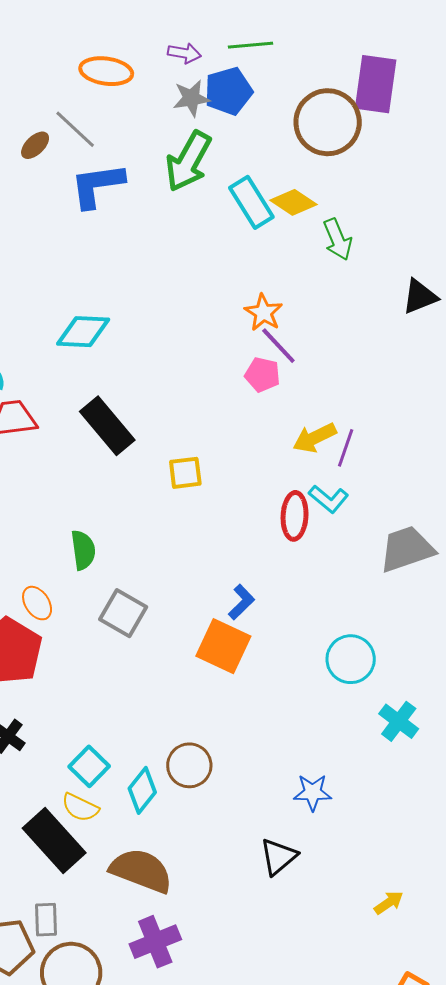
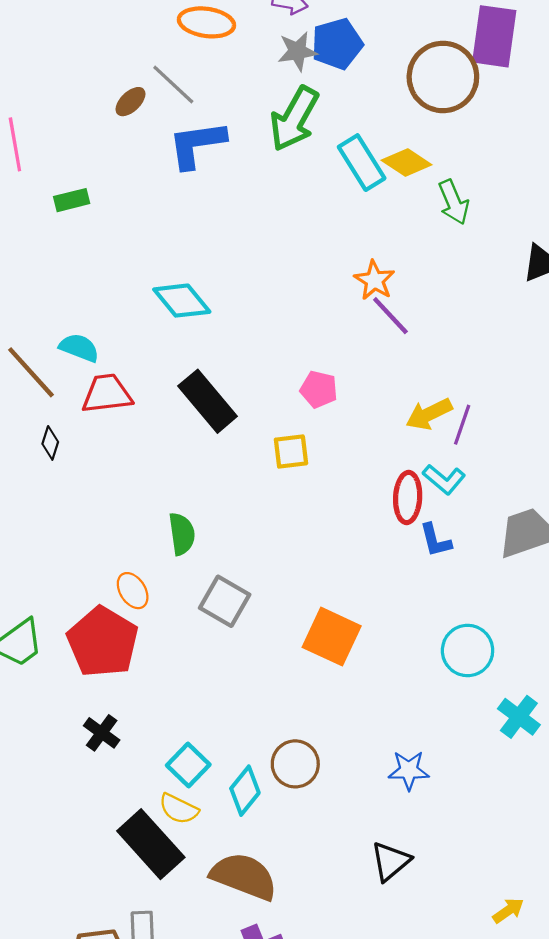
cyan diamond: (83, 332) -> (182, 301), turned 48
pink pentagon: (262, 375) -> (319, 389), moved
blue L-shape: (241, 602) -> (435, 540), moved, turned 120
blue star: (313, 792) -> (409, 770), moved

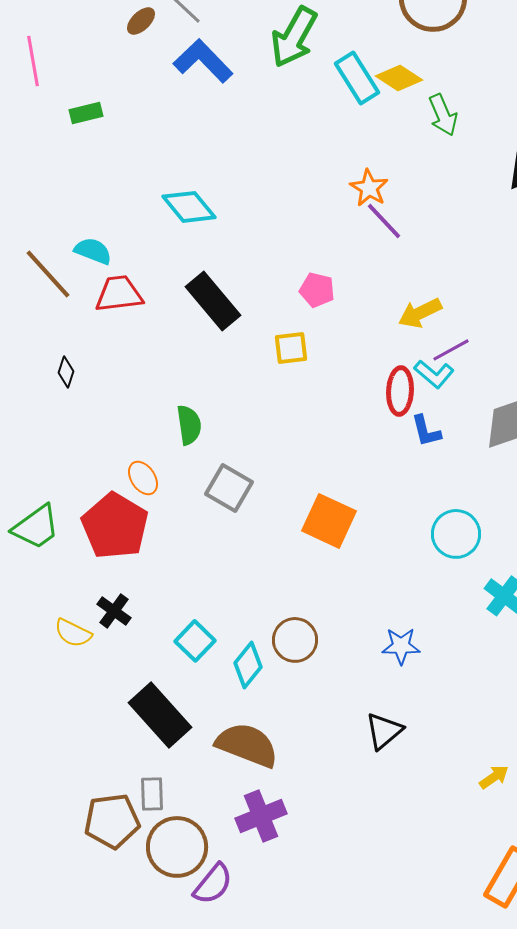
blue L-shape: (197, 144) -> (203, 61), turned 54
purple line: (462, 425) -> (451, 350), moved, turned 42
black diamond: (50, 443) -> (66, 372), moved
yellow semicircle: (179, 809) -> (73, 633), moved

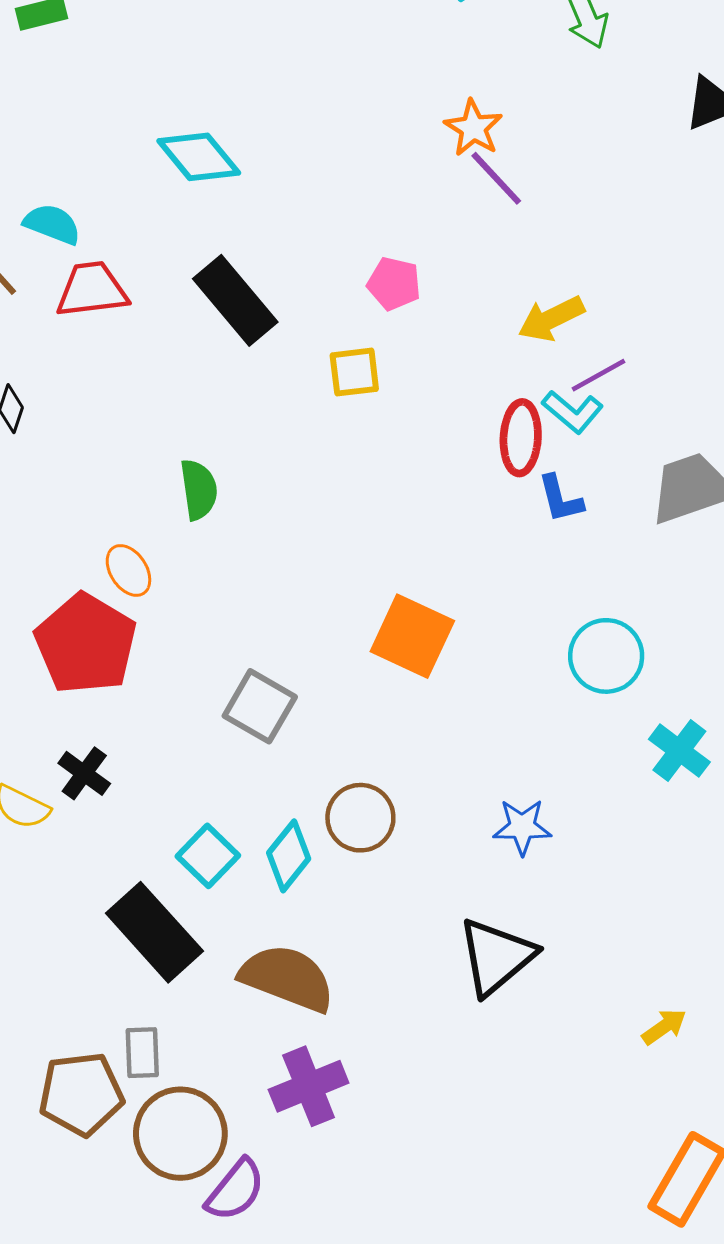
gray square: (229, 488) -> (260, 706), moved
cyan square: (195, 641) -> (208, 856), moved
black triangle: (384, 731) -> (496, 957), size x1.4

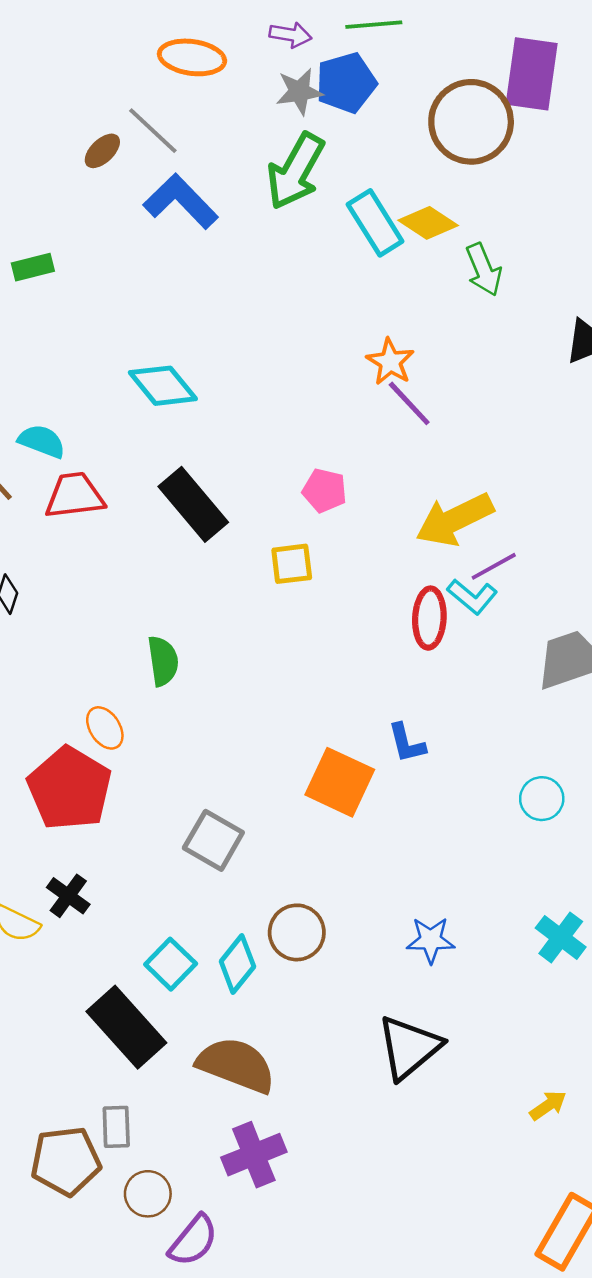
yellow arrow: (551, 319) -> (455, 520), size x1.4
blue L-shape: (560, 499) -> (407, 743), moved
cyan circle: (606, 656) -> (542, 799), moved, size x0.7
cyan cross: (679, 751) -> (561, 937), moved
brown circle: (180, 1134) -> (148, 1194), size x0.6

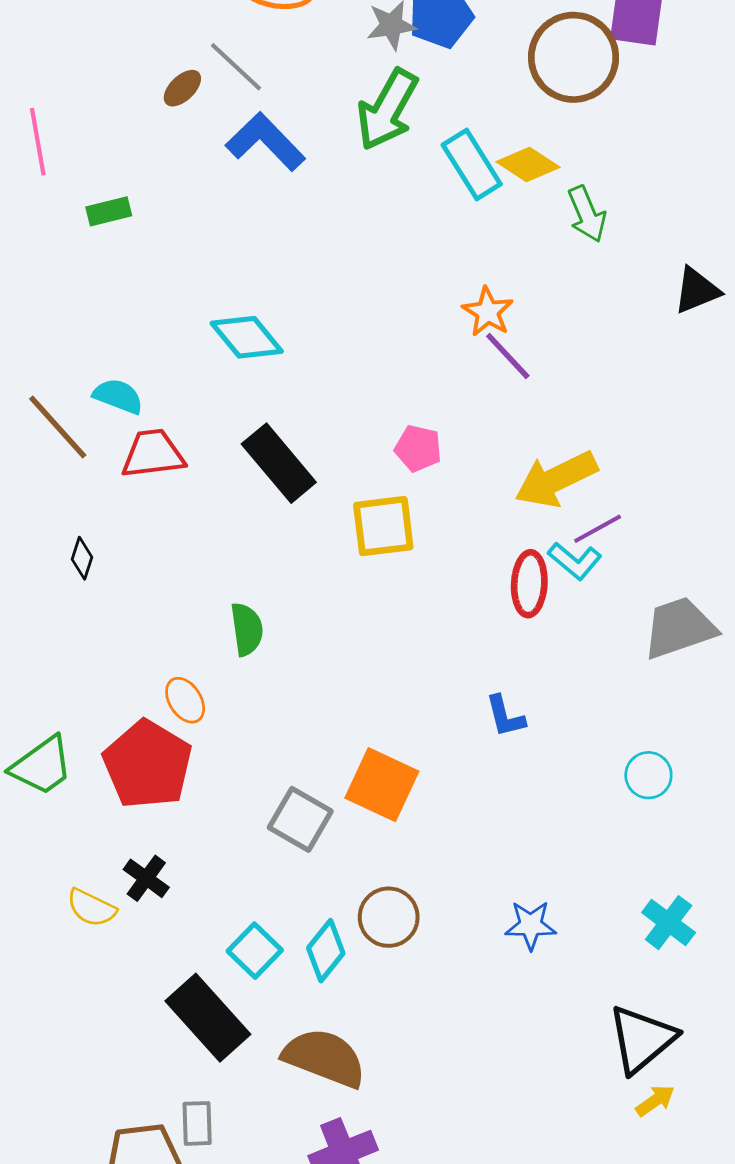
yellow square: (292, 564) -> (383, 526), size x1.4
orange square: (340, 782) -> (382, 785), moved
black triangle: (409, 1047) -> (642, 1039), moved

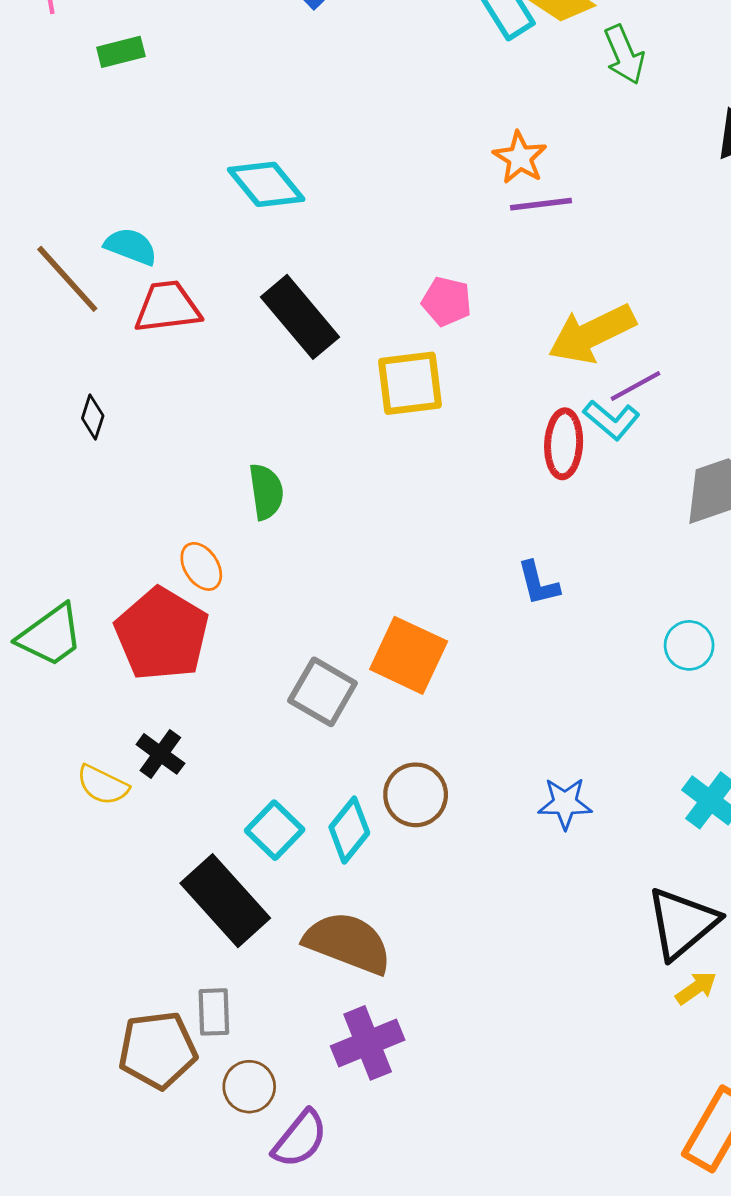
purple line: (508, 356) -> (541, 204), turned -54

